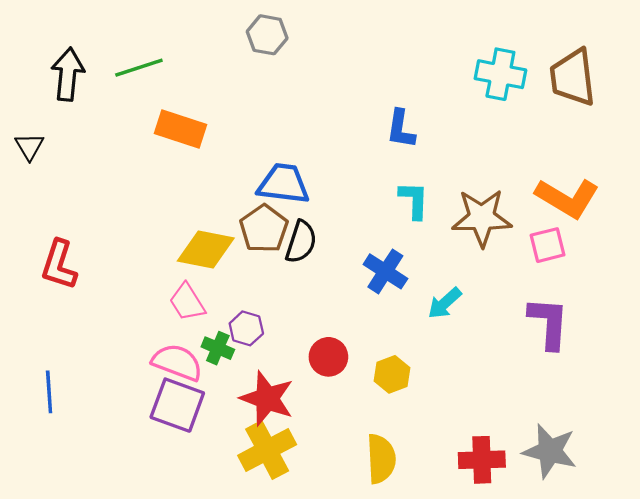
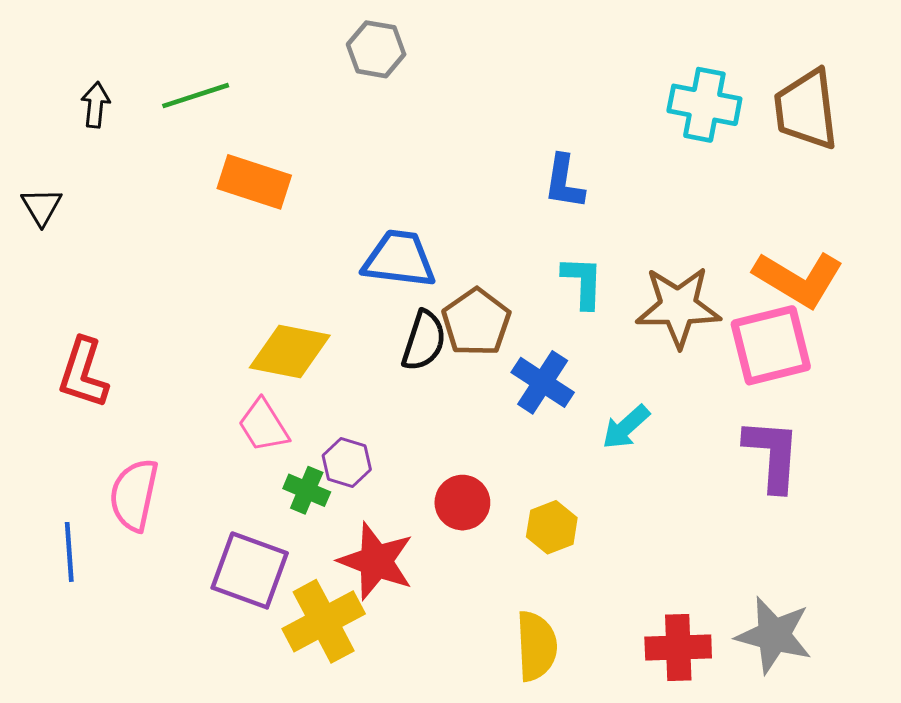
black arrow: (68, 74) -> (95, 105), size x0.6
brown pentagon: (264, 229) -> (476, 322), moved
pink square: (548, 245) -> (771, 345), size x1.6
pink semicircle: (177, 362) -> (134, 495), moved, turned -99
yellow cross: (267, 450) -> (324, 621), moved

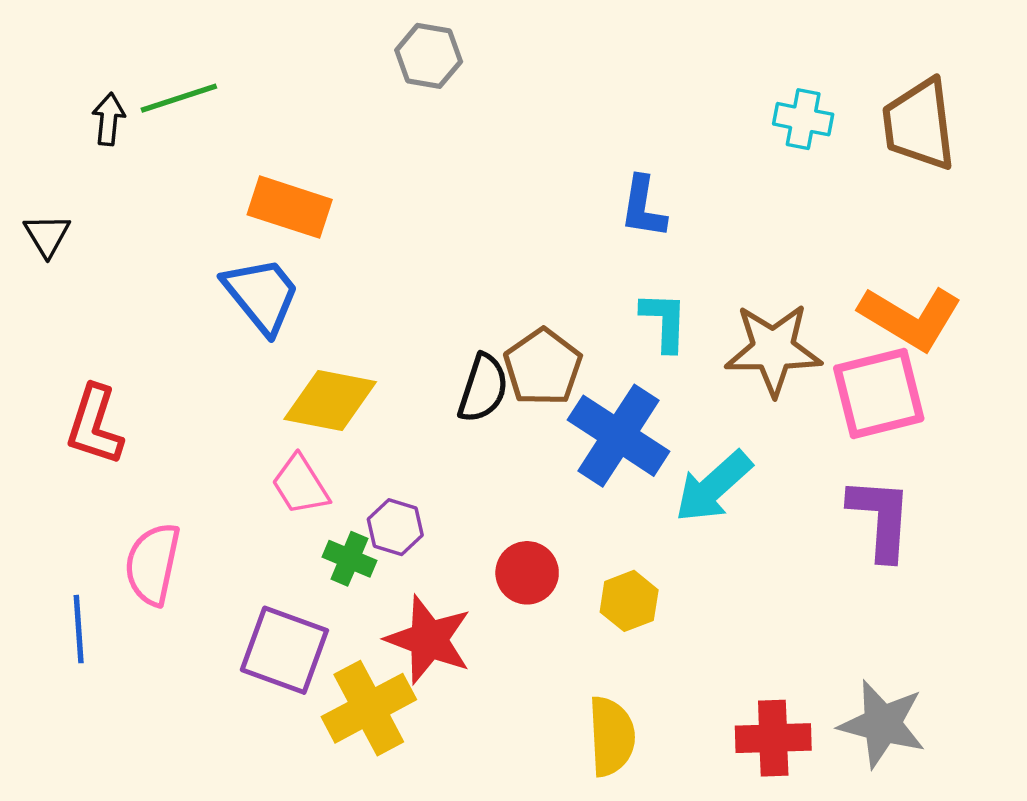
green line: (196, 96) -> (179, 98), moved
cyan cross: (704, 105) -> (803, 119), size x0.7
blue trapezoid: (399, 259) -> (262, 295), moved, turned 44
blue cross: (543, 382) -> (619, 436), size x1.4
cyan arrow: (626, 427) -> (713, 487), size x1.4

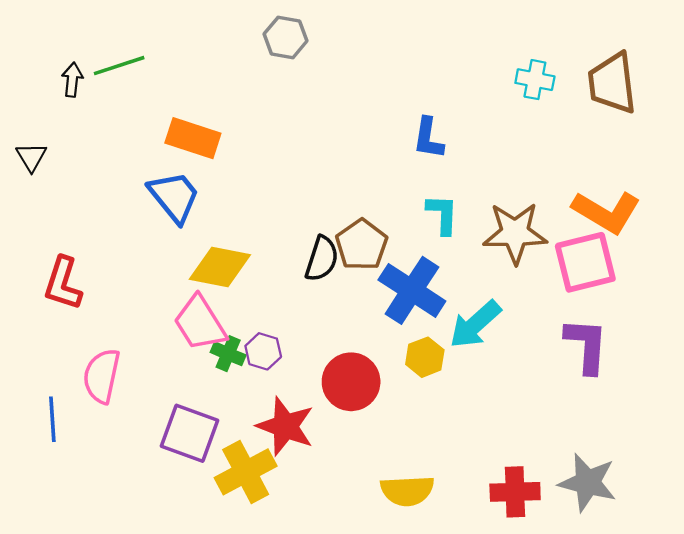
pink trapezoid: (300, 485) -> (200, 323), size x1.4
green cross: (349, 559) -> (228, 354), moved
red circle: (527, 573) -> (351, 382), size x1.4
yellow hexagon: (629, 601) -> (425, 357), moved
yellow semicircle: (611, 736) -> (407, 491), turned 90

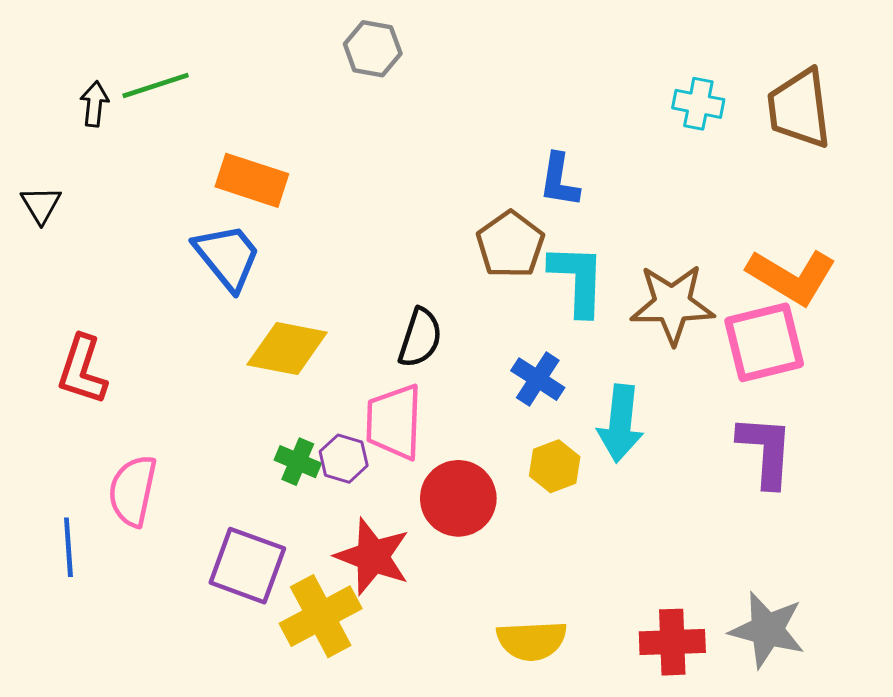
cyan L-shape: (442, 214) -> (578, 280), size x1.4
brown pentagon: (362, 245) -> (510, 245), moved
blue cross: (412, 290) -> (538, 379), size x0.6
pink trapezoid: (200, 323) -> (394, 422), moved, turned 34
cyan arrow: (475, 324) -> (620, 423), turned -42

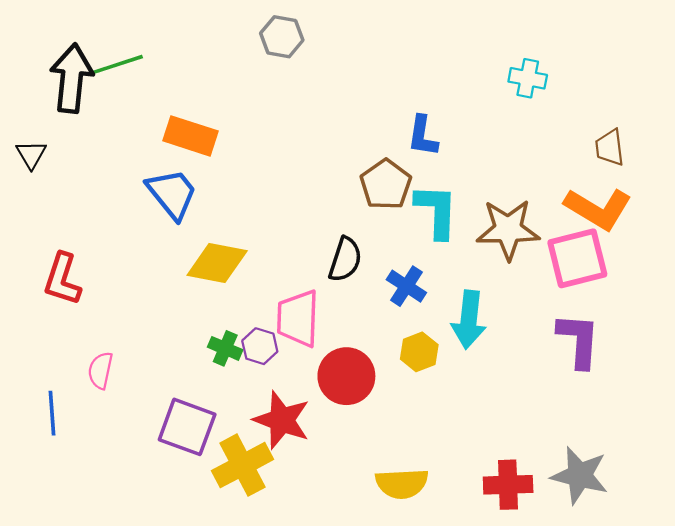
black arrow: (94, 104) -> (72, 78), size x2.0
brown trapezoid: (799, 108) -> (610, 148), moved, size x0.6
black semicircle: (420, 338) -> (345, 260), moved
pink semicircle: (133, 491) -> (100, 370), size x0.7

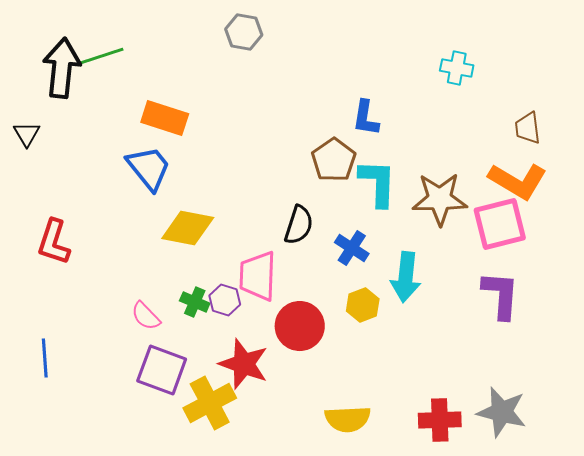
pink semicircle: (100, 370) -> (146, 316), moved, turned -56

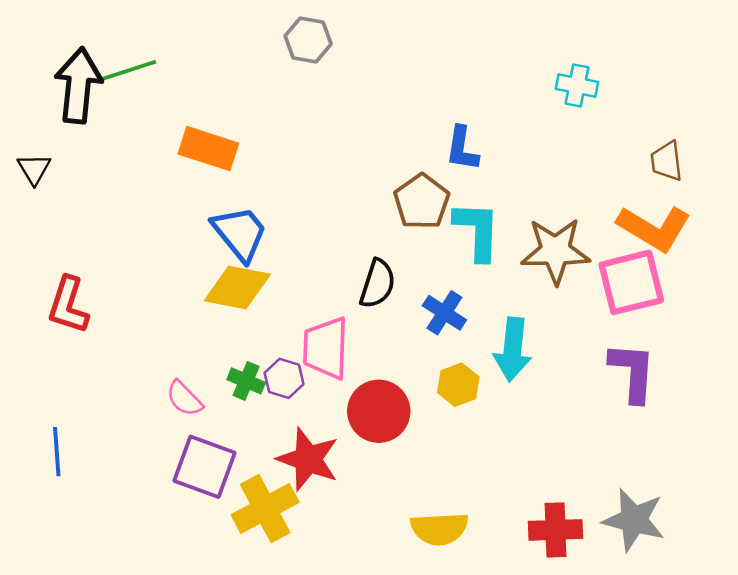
blue trapezoid: (149, 168) -> (240, 233), moved

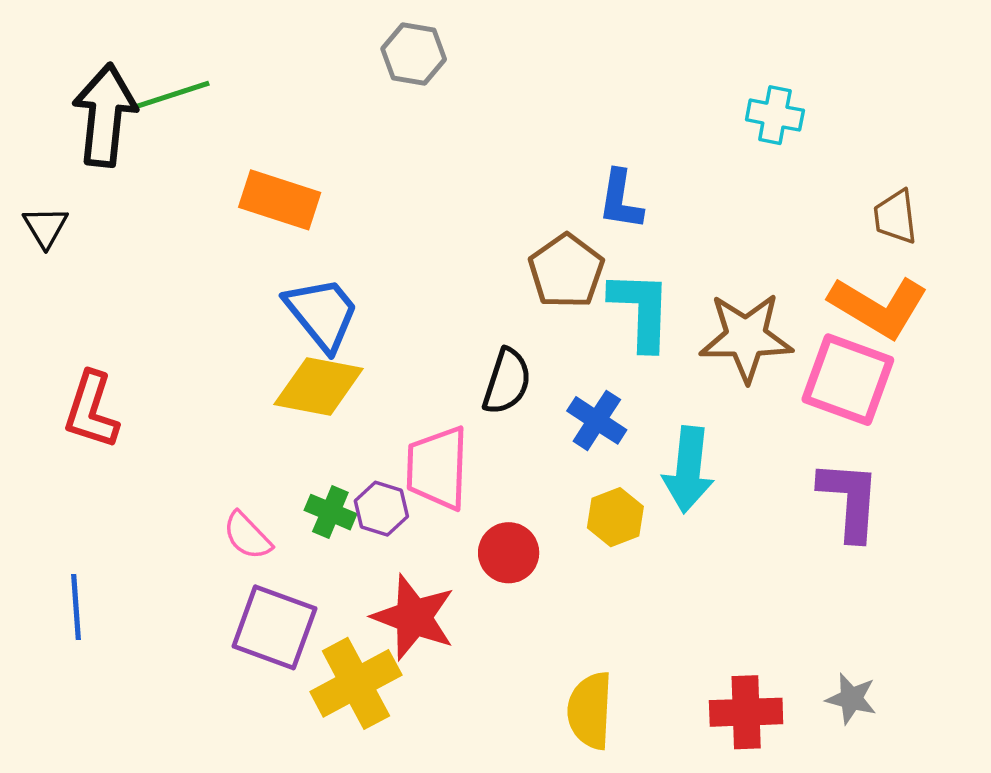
pink square: (631, 282) -> (848, 380), turned 34
red circle: (379, 411) -> (509, 553), size x0.7
gray star: (634, 520) -> (851, 699), size x0.6
yellow semicircle: (439, 529) -> (590, 711), turned 96

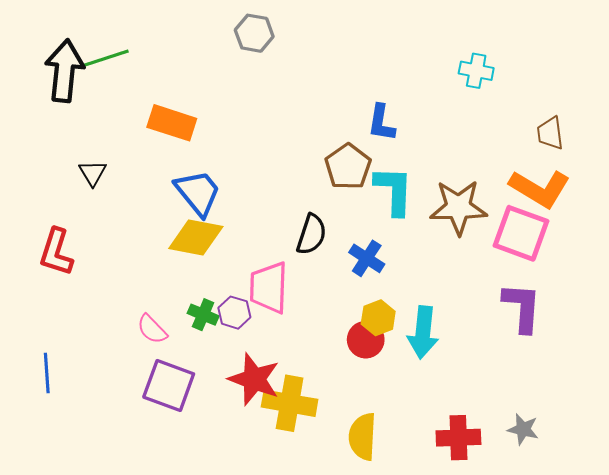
black triangle: (45, 227) -> (93, 173), moved
cyan arrow: (688, 470) -> (423, 332), moved
red circle: (509, 553) -> (366, 340), moved
yellow cross: (356, 683) -> (290, 403), moved, turned 38

